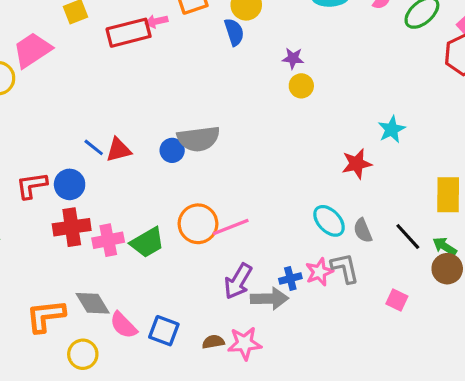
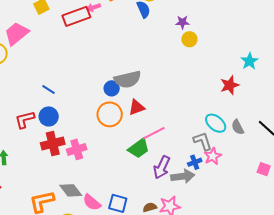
blue line: (94, 147) -> (49, 89), moved
red triangle: (119, 150) -> (137, 107), moved
orange circle: (198, 224) -> (110, 114), moved
green trapezoid: (147, 242) -> (139, 148), moved
gray L-shape: (345, 268) -> (203, 141), moved

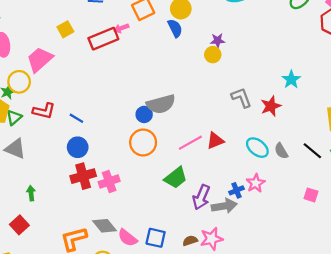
yellow circle: (189, 39) -> (213, 55), moved
red triangle: (137, 107) -> (215, 141), moved
red L-shape: (25, 120) -> (44, 111), moved, turned -150
pink line: (154, 133) -> (190, 143), moved
gray L-shape: (203, 141) -> (241, 98), moved

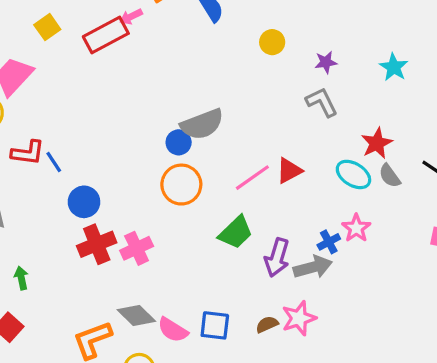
purple star: (218, 40) -> (326, 62), moved
red star: (271, 106) -> (377, 143), moved
blue line: (76, 118) -> (54, 162), moved, turned 32

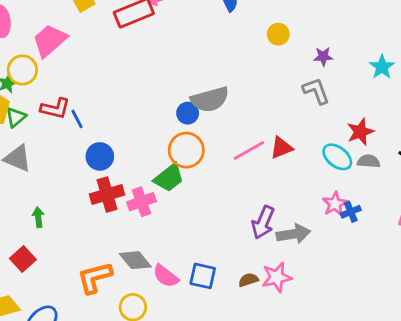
gray semicircle: (390, 176) -> (369, 161), turned 125
green trapezoid: (236, 232) -> (169, 178), moved
blue cross: (329, 242) -> (351, 212), moved

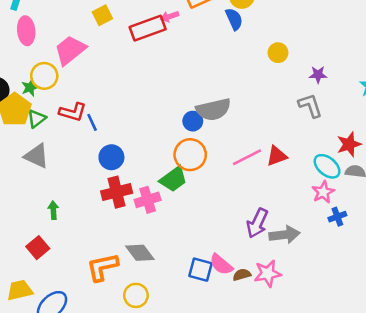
pink star: (335, 204) -> (323, 192), moved
pink semicircle: (166, 276) -> (221, 264), moved

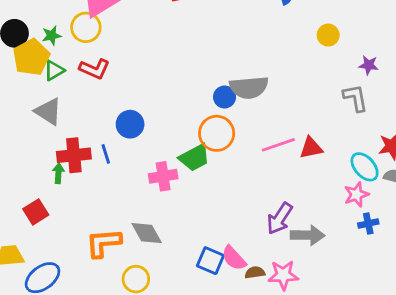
yellow circle: (44, 76) -> (86, 27), moved
blue line: (92, 122) -> (106, 154), moved
red cross: (117, 192) -> (74, 155), moved

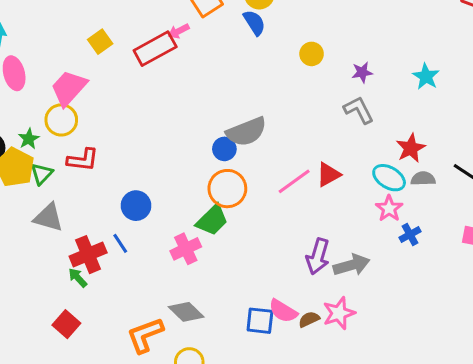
green arrow: (58, 173) -> (78, 278), turned -30

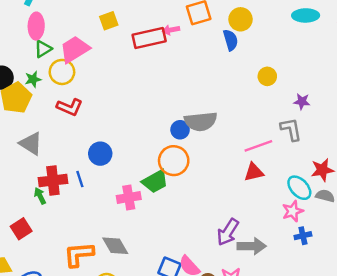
green triangle: (42, 174) -> (43, 49), moved
pink line: (294, 181) -> (258, 146), moved

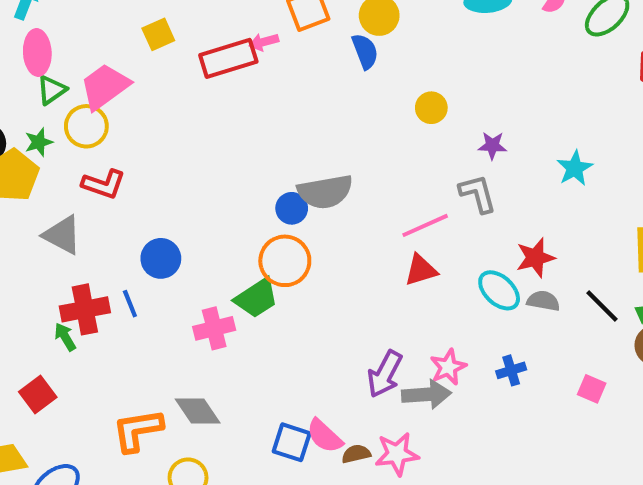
gray triangle: (31, 144) -> (62, 235), moved
pink star: (293, 211) -> (448, 367), moved

